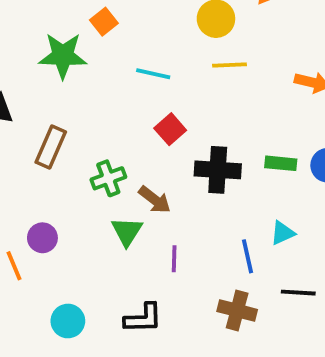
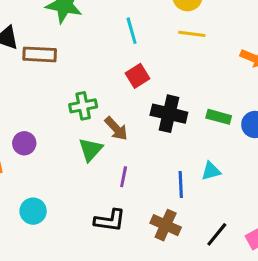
cyan line: (153, 74) -> (132, 31), turned 52
brown rectangle: (51, 147) -> (40, 54), moved, turned 60
black line: (298, 293) -> (217, 234), moved, turned -64
black L-shape: (143, 318) -> (110, 220), moved

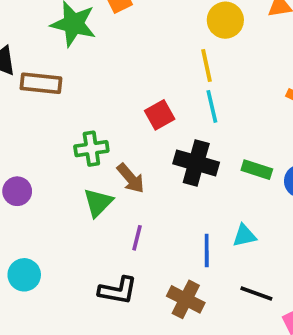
cyan line: (132, 31) -> (212, 106), moved
yellow line: (192, 34) -> (206, 65), moved, turned 68
black line: (217, 234) -> (256, 294), moved, turned 68

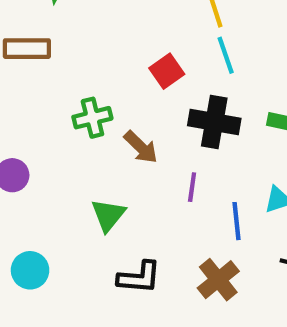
green triangle: (98, 203) -> (108, 215), moved
purple line: (137, 238) -> (192, 187), moved
brown cross: (186, 299) -> (218, 280), turned 30

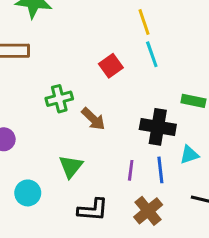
black cross: (214, 122) -> (158, 127), moved
purple line: (192, 187) -> (131, 170), moved
cyan circle: (30, 270) -> (28, 193), moved

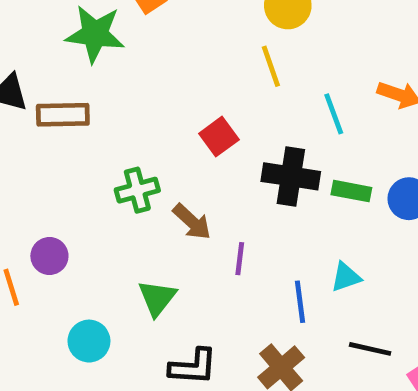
cyan line: (152, 54) -> (334, 114), moved
black cross: (158, 127) -> (291, 176), moved
purple line: (131, 170) -> (240, 259), moved

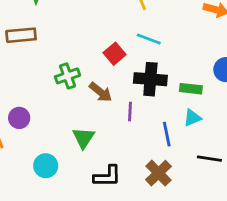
cyan line: (334, 114) -> (149, 39), moved, turned -45
red square: (219, 137) -> (115, 54), moved
black cross: (291, 176) -> (150, 79), moved
green rectangle: (351, 191) -> (191, 89), moved

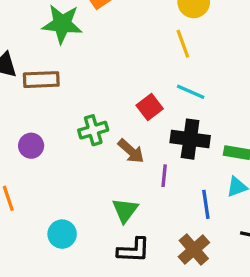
purple circle: (19, 118) -> (31, 146), moved
green triangle: (84, 138) -> (125, 210), moved

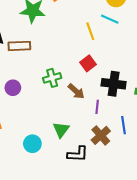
yellow line: (183, 44) -> (90, 31), moved
cyan line: (191, 92) -> (110, 19), moved
green triangle: (125, 210) -> (61, 130), moved
brown cross: (194, 250) -> (101, 135), moved

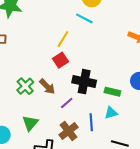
yellow line: (90, 31) -> (63, 39), moved, turned 48
green cross: (52, 78) -> (25, 86), moved, turned -30
purple line: (97, 107) -> (67, 103), turned 40

